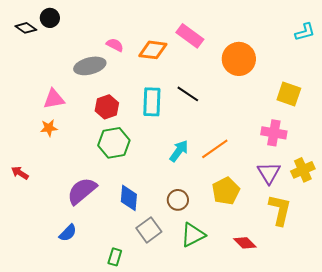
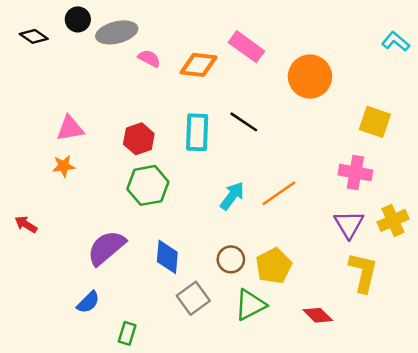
black circle: (50, 18) -> (78, 19), moved
cyan L-shape: (305, 32) -> (396, 42), turned -125
gray ellipse: (90, 66) -> (117, 32), moved
yellow pentagon: (226, 191) -> (274, 266), moved
green rectangle: (115, 257) -> (127, 333), moved

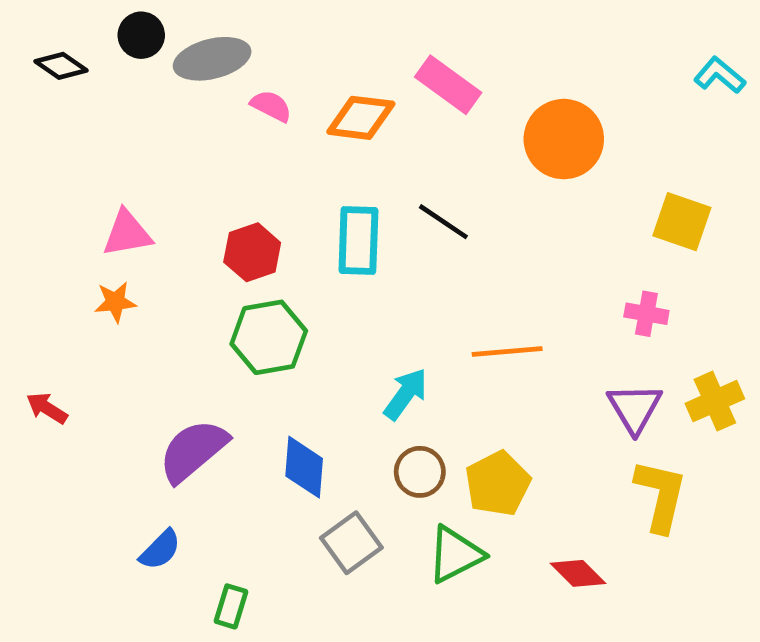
pink cross: (355, 173) -> (646, 314), size x0.7
orange line: (279, 193) -> (507, 351), turned 30
cyan arrow: (232, 196) -> (406, 394), moved

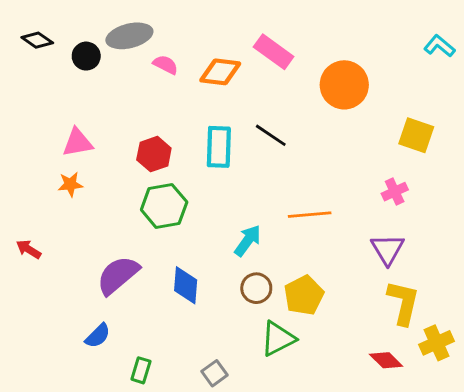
black circle: (141, 35) -> (86, 56), moved
pink cross: (646, 314) -> (395, 192), turned -35
yellow cross: (715, 401) -> (437, 343), moved
gray square: (351, 543) -> (214, 373), moved, size x0.7
red diamond: (578, 573) -> (386, 360), moved

